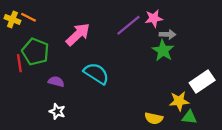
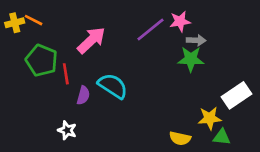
yellow cross: (12, 19) -> (15, 23), turned -35
green star: (163, 51) -> (191, 59), turned -30
red line: (19, 63) -> (66, 74), moved
purple semicircle: (56, 82) -> (83, 95), moved, turned 91

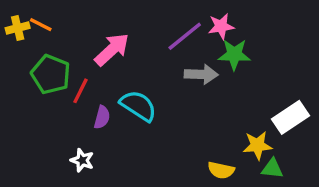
gray arrow: (196, 40) -> (201, 74), moved, size x1.4
green star: (191, 59) -> (234, 54), moved
red line: (66, 74) -> (80, 91), turned 35

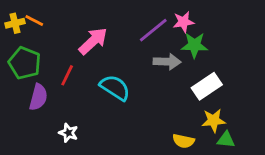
green pentagon: (51, 74) -> (25, 63), moved
purple semicircle: (102, 117) -> (38, 97), moved, size x1.4
white rectangle: (290, 117) -> (207, 86), moved

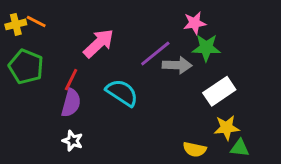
purple line: (153, 30) -> (155, 54), moved
purple semicircle: (38, 97) -> (71, 103), moved

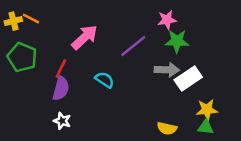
gray arrow: (177, 65) -> (167, 70), moved
cyan semicircle: (122, 93) -> (105, 80), size x0.7
yellow star: (227, 128) -> (207, 110), moved

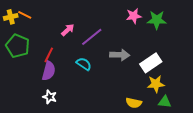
pink arrow: (85, 37) -> (68, 30), size x0.6
green star: (177, 41) -> (157, 20), moved
purple line: (133, 46) -> (92, 37), moved
gray arrow: (167, 70) -> (120, 55), moved
yellow star: (207, 110) -> (156, 84), moved

